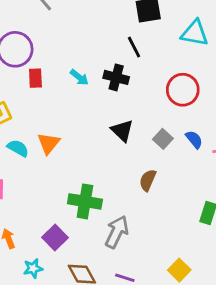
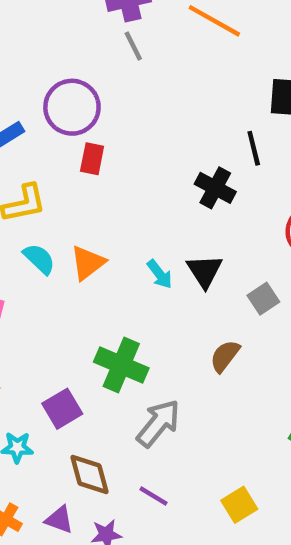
cyan arrow: (79, 77) -> (160, 274), moved

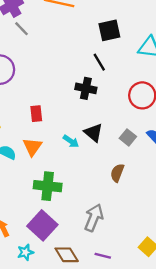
red rectangle: (92, 159) -> (36, 114), moved
green cross: (121, 365) -> (48, 186), moved
purple square: (62, 409) -> (42, 225), size x1.4

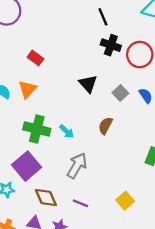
black cross: (86, 88) -> (111, 45), moved
red rectangle: (36, 114) -> (36, 58), turned -56
cyan arrow: (71, 141) -> (67, 131), moved

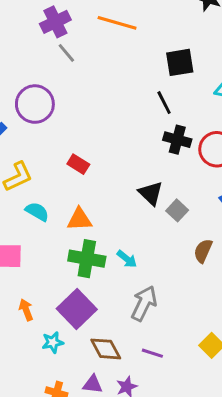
orange triangle: (27, 89) -> (80, 219), moved, turned 48
gray square: (120, 93) -> (177, 210), moved
brown semicircle: (105, 126) -> (203, 251), moved

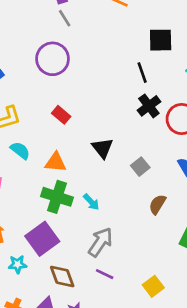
purple circle: (35, 104) -> (53, 59), moved
black cross: (177, 140) -> (149, 106), turned 30
black triangle: (151, 193) -> (102, 148), moved
purple line: (152, 353) -> (105, 274), moved

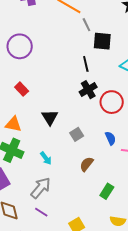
gray line: (65, 18) -> (86, 25), moved
cyan arrow: (91, 202) -> (46, 158), moved

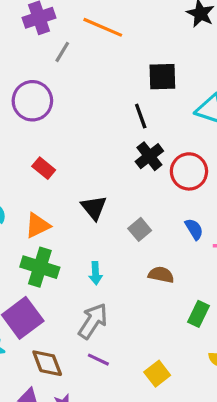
gray line: (86, 25) -> (62, 52), moved, turned 64
orange triangle: (13, 124) -> (38, 226), turned -30
cyan arrow: (46, 158) -> (96, 273), turned 40
brown semicircle: (87, 164) -> (161, 275), turned 70

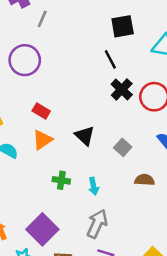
orange triangle: (38, 226) -> (42, 140), moved
green cross: (40, 267) -> (61, 180), moved, size x0.6

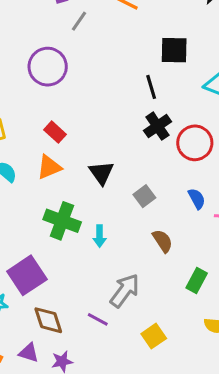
green cross: (61, 180) -> (62, 221), size x1.6
brown semicircle: (144, 180) -> (163, 241), turned 42
gray arrow: (97, 224) -> (125, 291), moved

